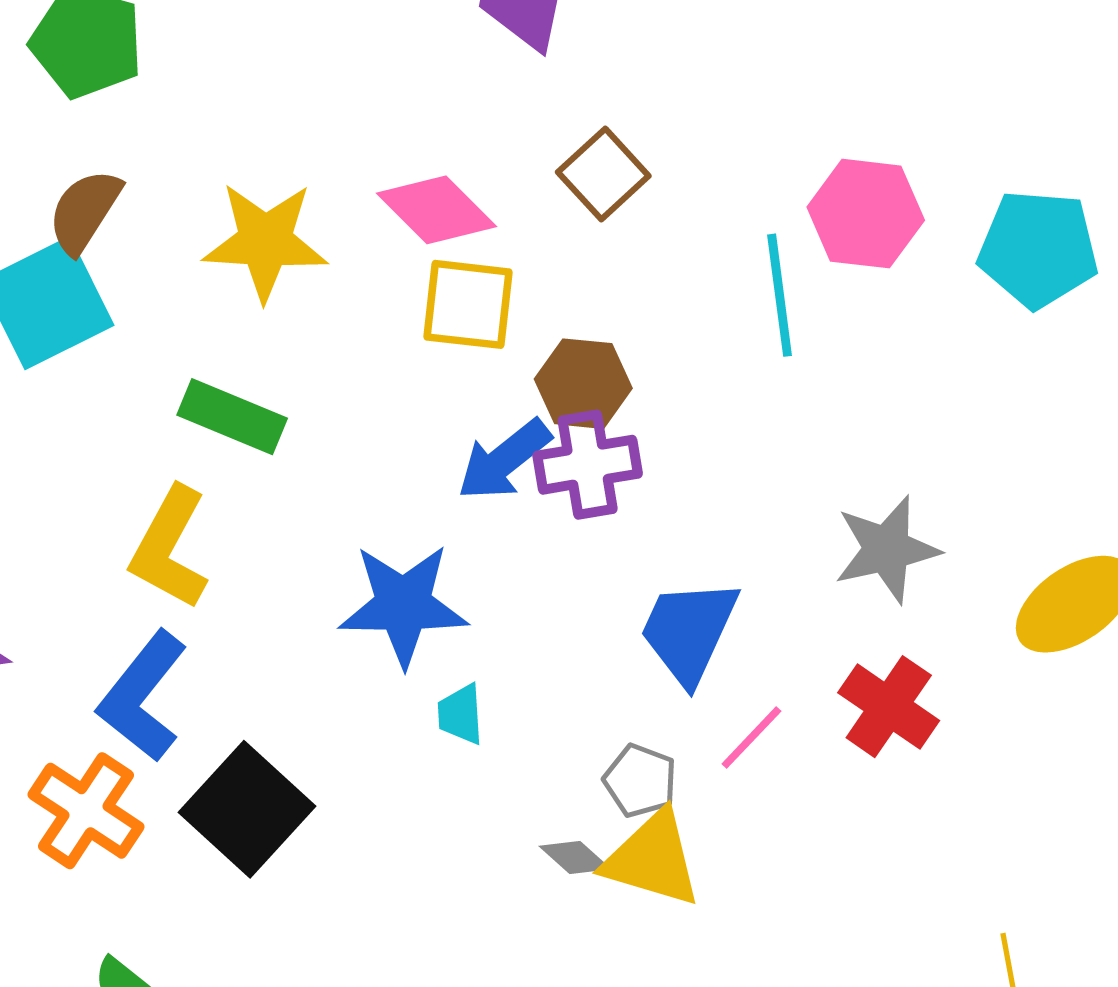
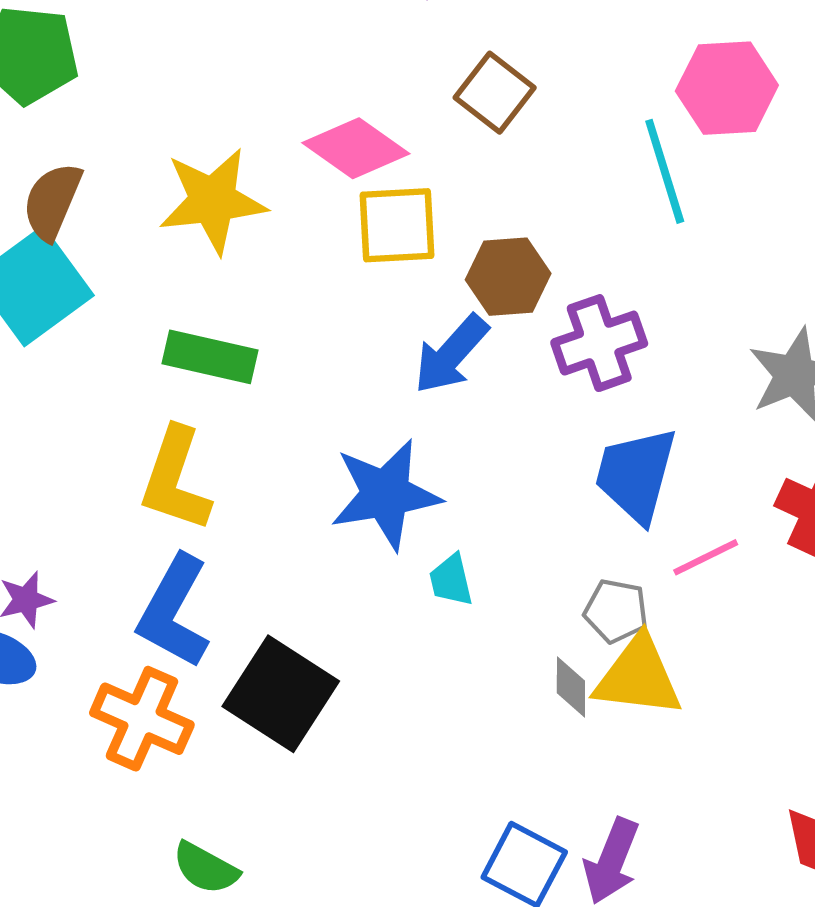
purple cross: (588, 465) -> (599, 343), moved
pink line: (751, 738) -> (706, 557), turned 30
gray diamond: (575, 857) -> (571, 687), turned 58

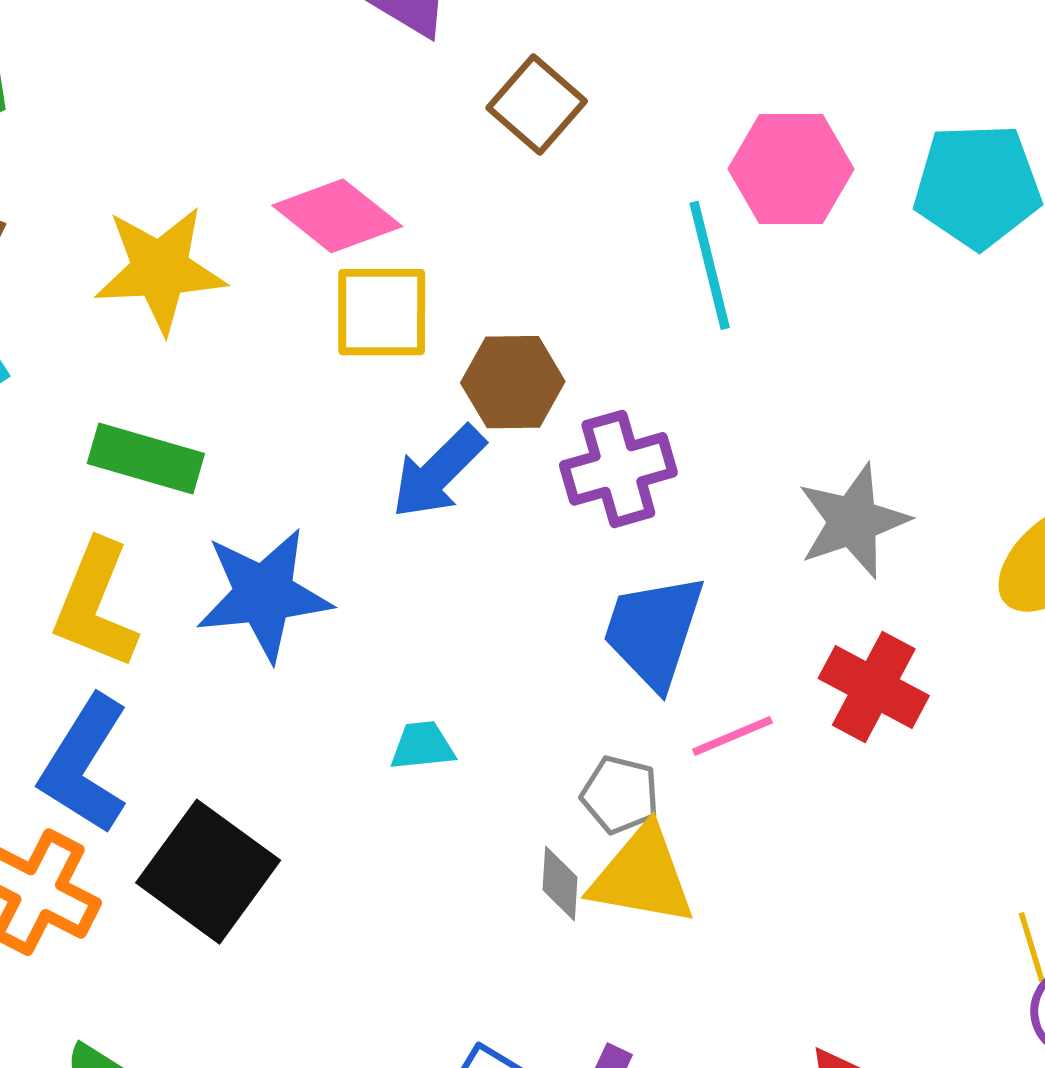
brown square: (495, 93) -> (537, 105), moved
blue star: (386, 494) -> (264, 595), moved
cyan trapezoid: (451, 580) -> (422, 746), turned 94

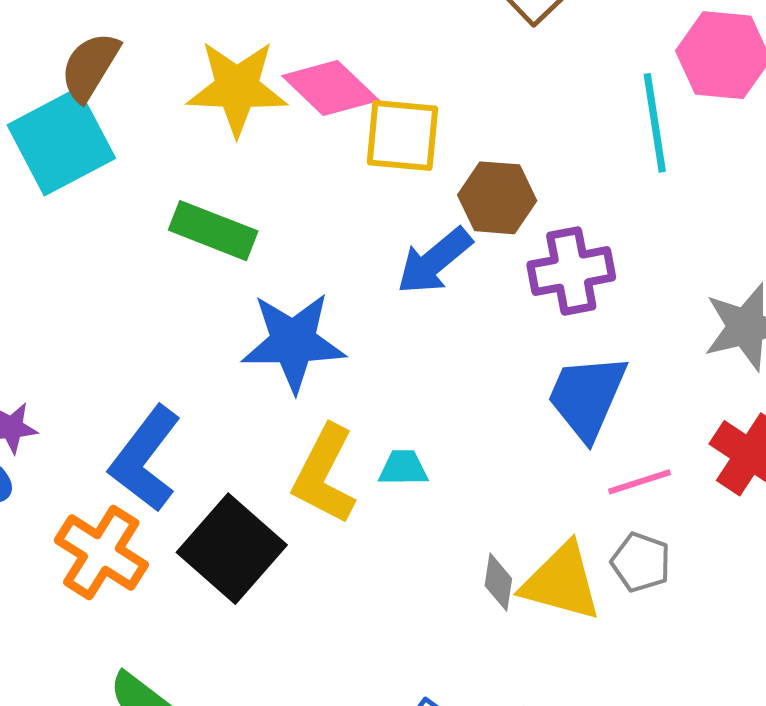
pink diamond: (337, 216) -> (330, 88), moved
yellow L-shape: (95, 605) -> (324, 474), moved
gray pentagon: (620, 795) -> (641, 562), moved

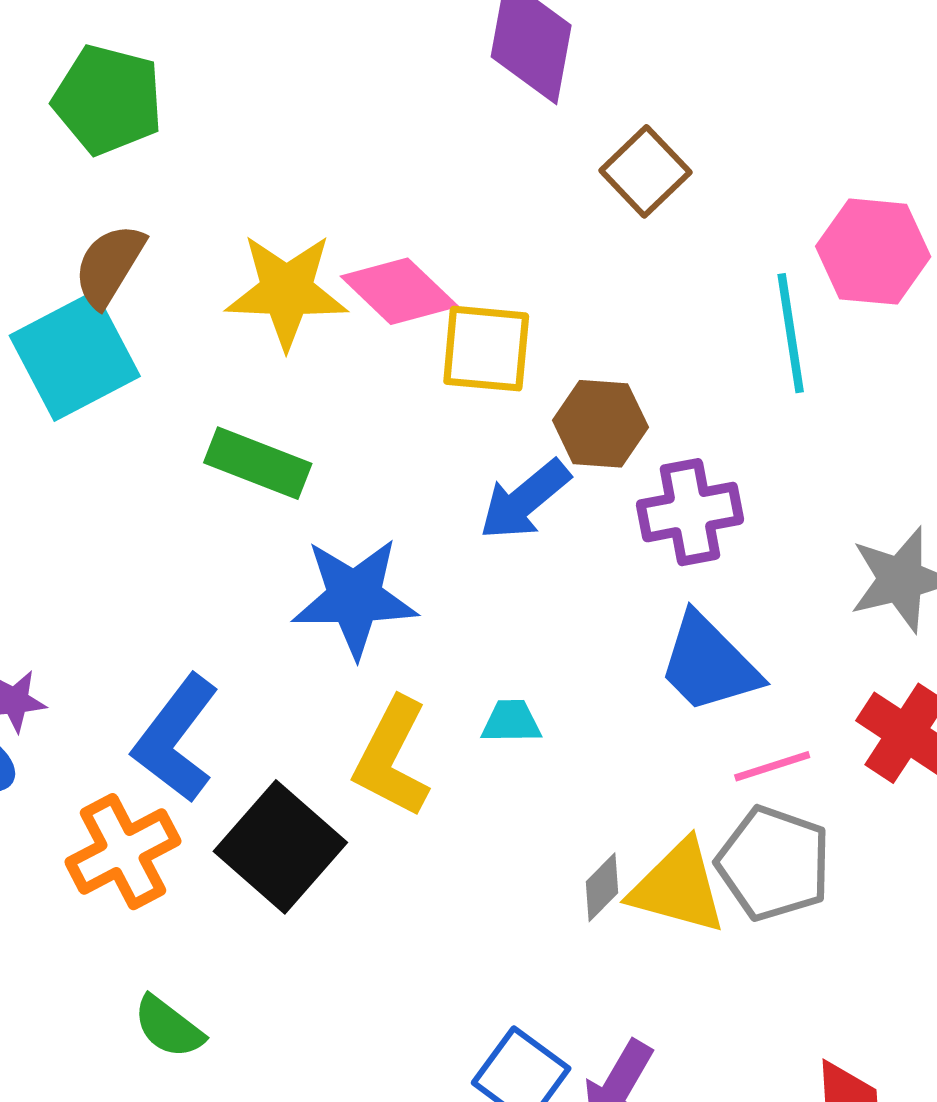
blue trapezoid: (587, 397) -> (709, 664), turned -68
cyan trapezoid: (403, 468) -> (511, 722), moved
orange cross: (101, 552) -> (123, 852), turned 30
gray pentagon: (641, 562) -> (774, 863), size x1.6
gray diamond: (498, 582) -> (602, 887), turned 36

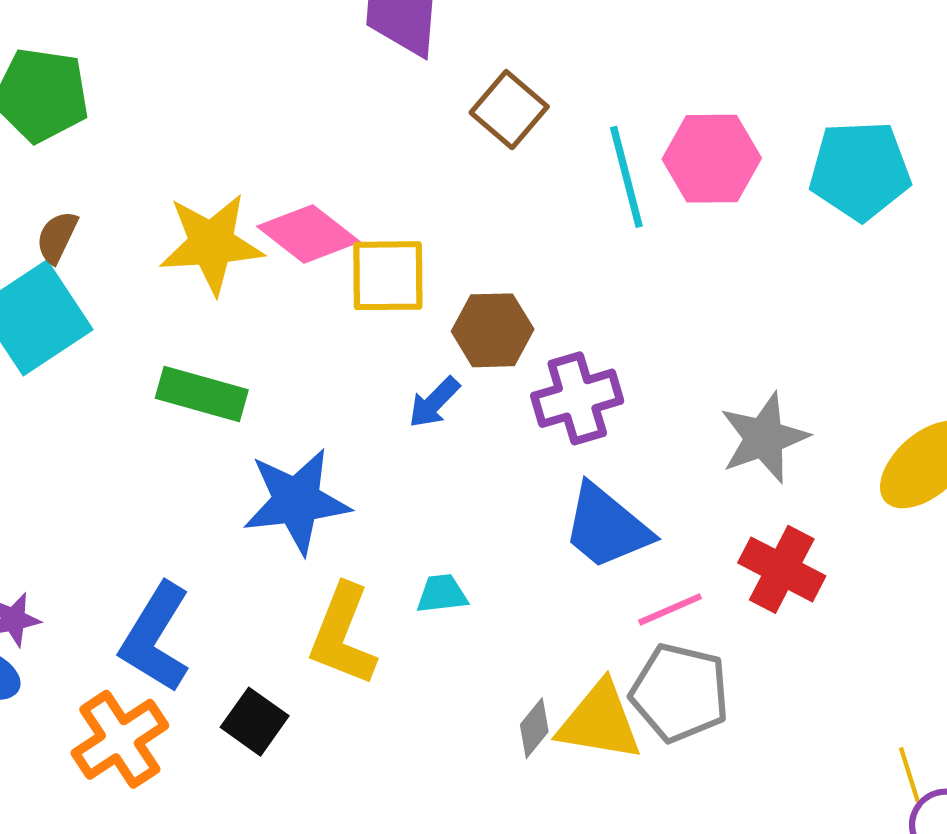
brown semicircle: (109, 265) -> (57, 237), size x0.7
cyan line: (791, 333) -> (626, 177), moved
blue arrow: (525, 500) -> (434, 402), size x0.7
black square: (280, 847) -> (255, 722), size x0.6

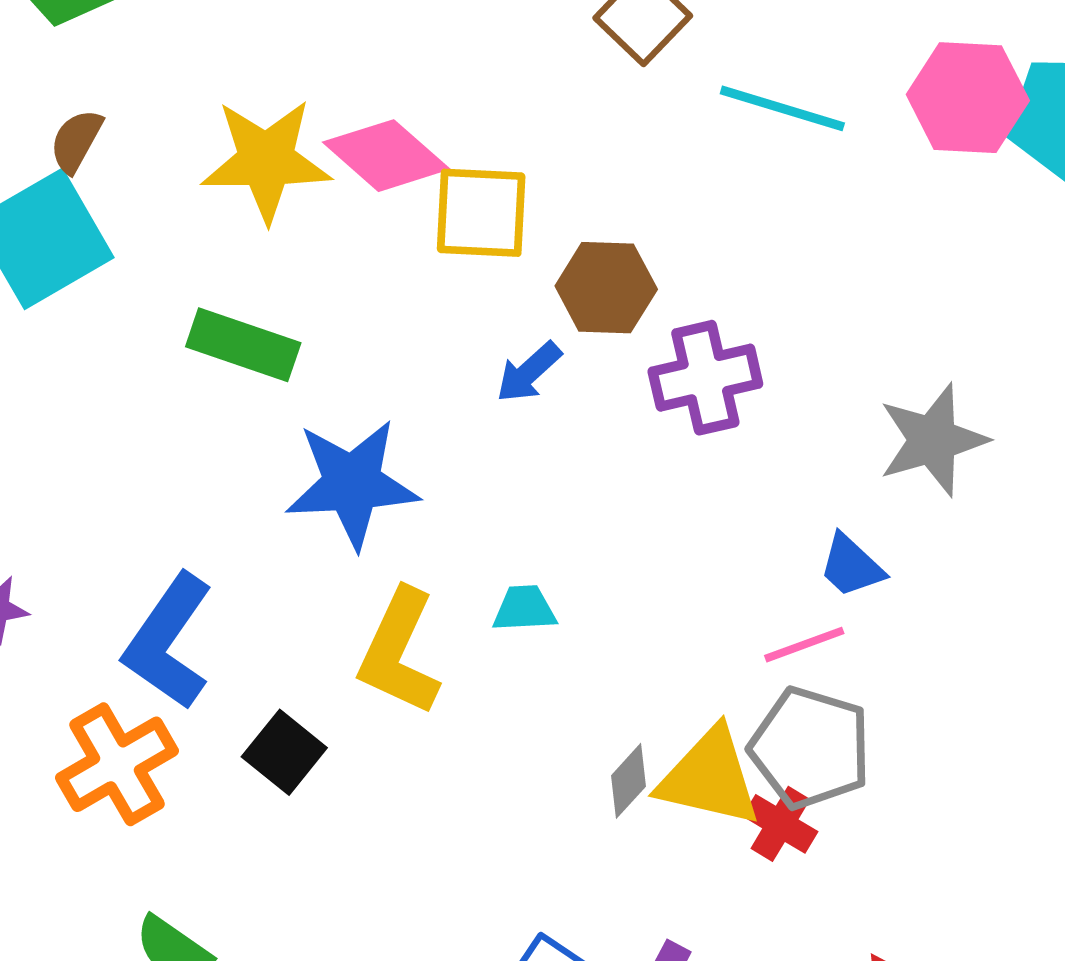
pink hexagon: (712, 159) -> (968, 98), moved
cyan line: (626, 177) -> (782, 108), turned -62
blue trapezoid: (607, 527) -> (851, 566), moved, size x0.6
red cross: (782, 569) -> (780, 824), moved, size x0.7

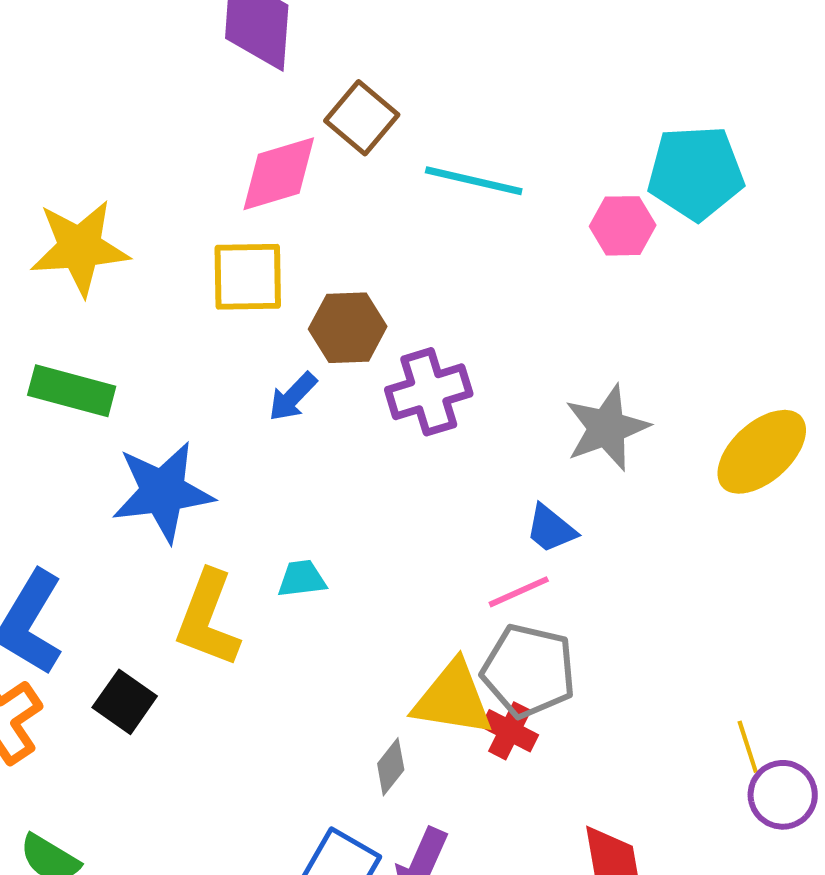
pink hexagon: (968, 98) -> (623, 226), moved, size x0.7
pink diamond: (386, 156) -> (279, 174), moved, turned -54
gray diamond: (628, 781) -> (391, 767), moved

